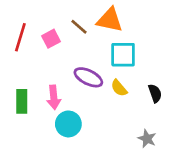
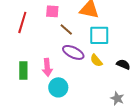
brown line: (79, 27) -> (66, 29), moved
pink square: (51, 39) -> (52, 11), moved, turned 32
black semicircle: (155, 93) -> (123, 64), turned -48

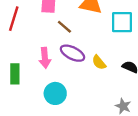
cyan square: (99, 35) -> (122, 22), moved
pink arrow: (47, 67) -> (45, 58), moved

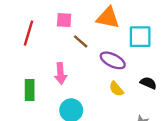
purple ellipse: (72, 53) -> (113, 60), moved
yellow semicircle: (99, 62) -> (116, 89), moved

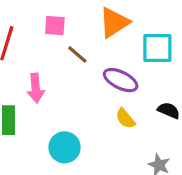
orange triangle: (108, 18) -> (114, 22), turned -45
pink arrow: (61, 73) -> (36, 88), moved

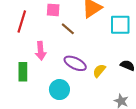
purple ellipse: (121, 80) -> (75, 63), moved
yellow semicircle: (125, 118) -> (99, 71), turned 80

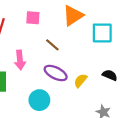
brown line: (68, 29) -> (52, 45), moved

